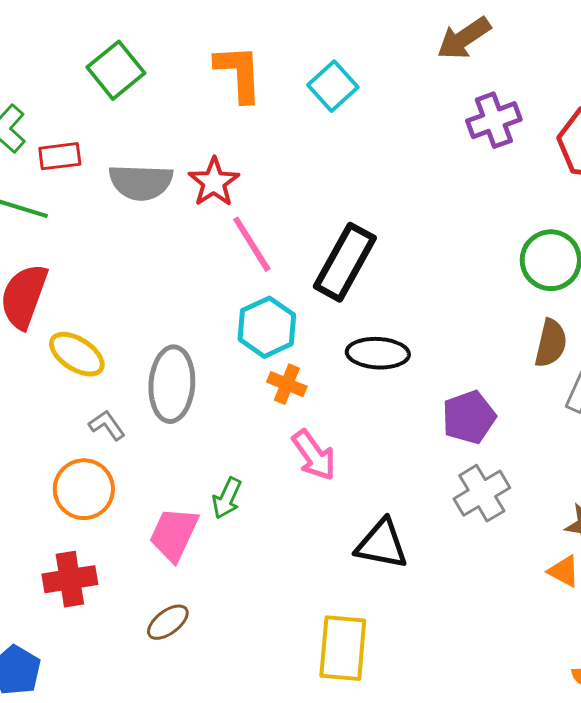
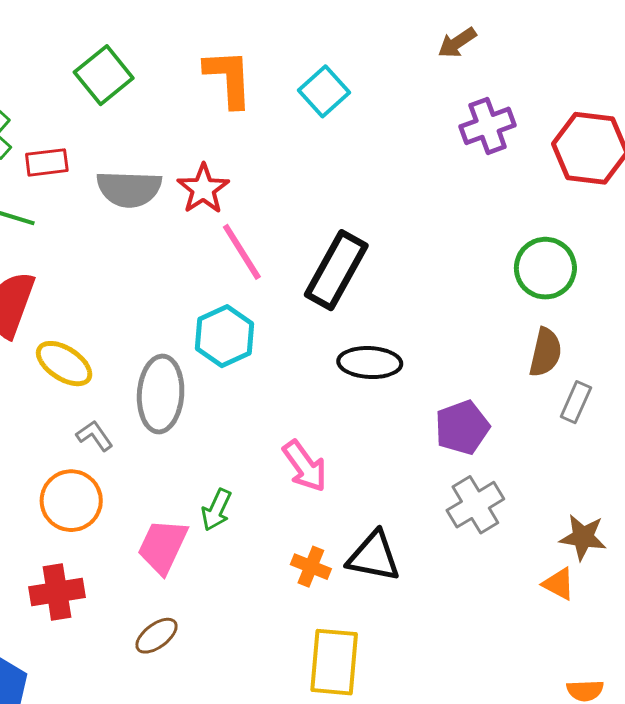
brown arrow: (464, 38) -> (457, 43), size x0.7
cyan hexagon: (267, 327) -> (225, 336), moved
orange cross: (287, 384) -> (311, 567), moved

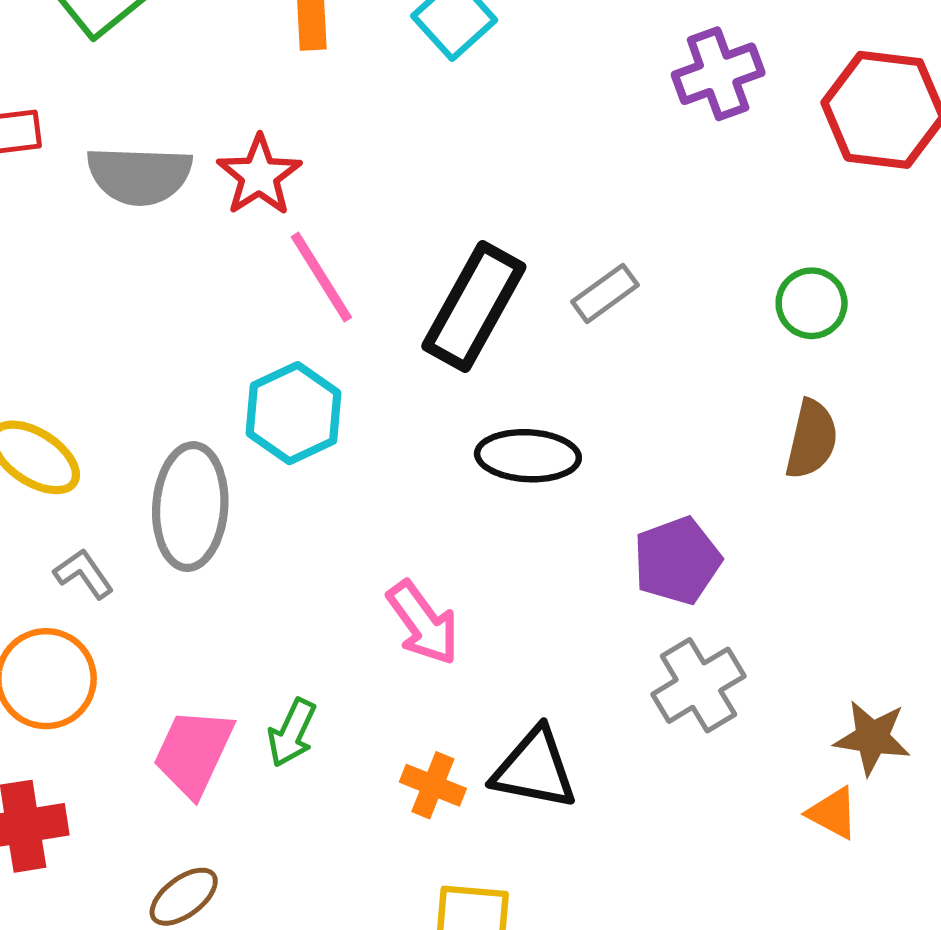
green circle: (545, 268) -> (812, 303), size x0.7
gray rectangle: (576, 402) -> (605, 293), moved, turned 30
green arrow: (216, 510) -> (292, 733), moved

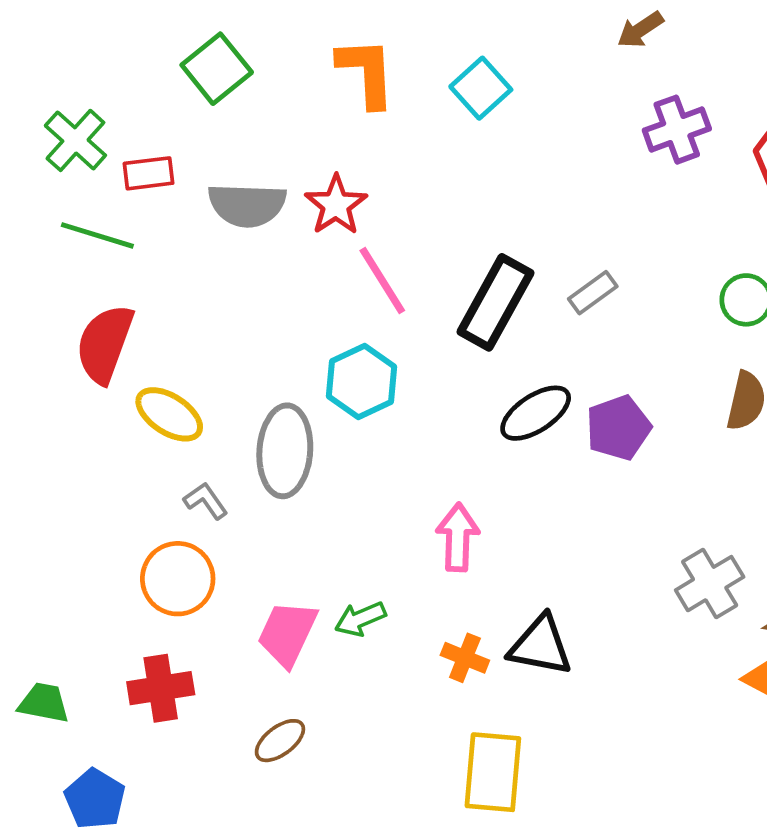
black ellipse: (528, 456) -> (536, 413), turned -36
purple pentagon: (677, 561) -> (618, 428), moved
pink arrow: (423, 623) -> (458, 537), turned -142
gray cross: (698, 685) -> (710, 584), moved
green arrow: (292, 733) -> (360, 619), turned 42

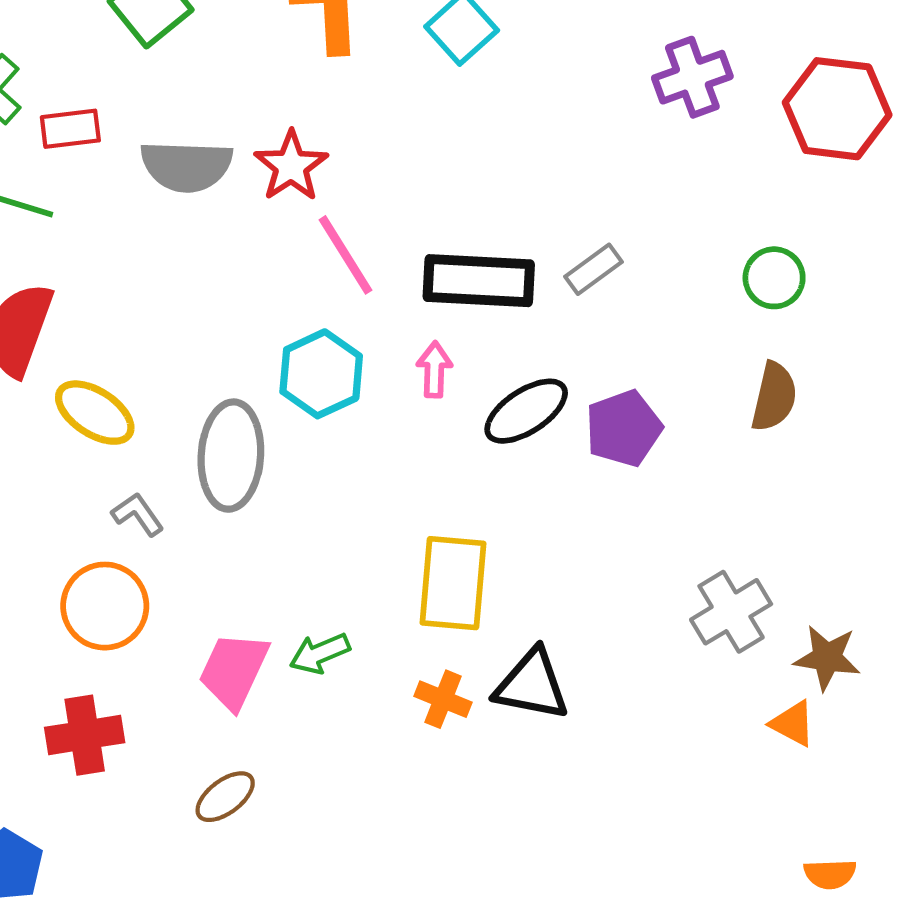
black rectangle: (495, 302) -> (479, 281), turned 64
pink arrow: (458, 537) -> (434, 370), moved, size x0.7
yellow rectangle: (493, 772) -> (453, 583), moved

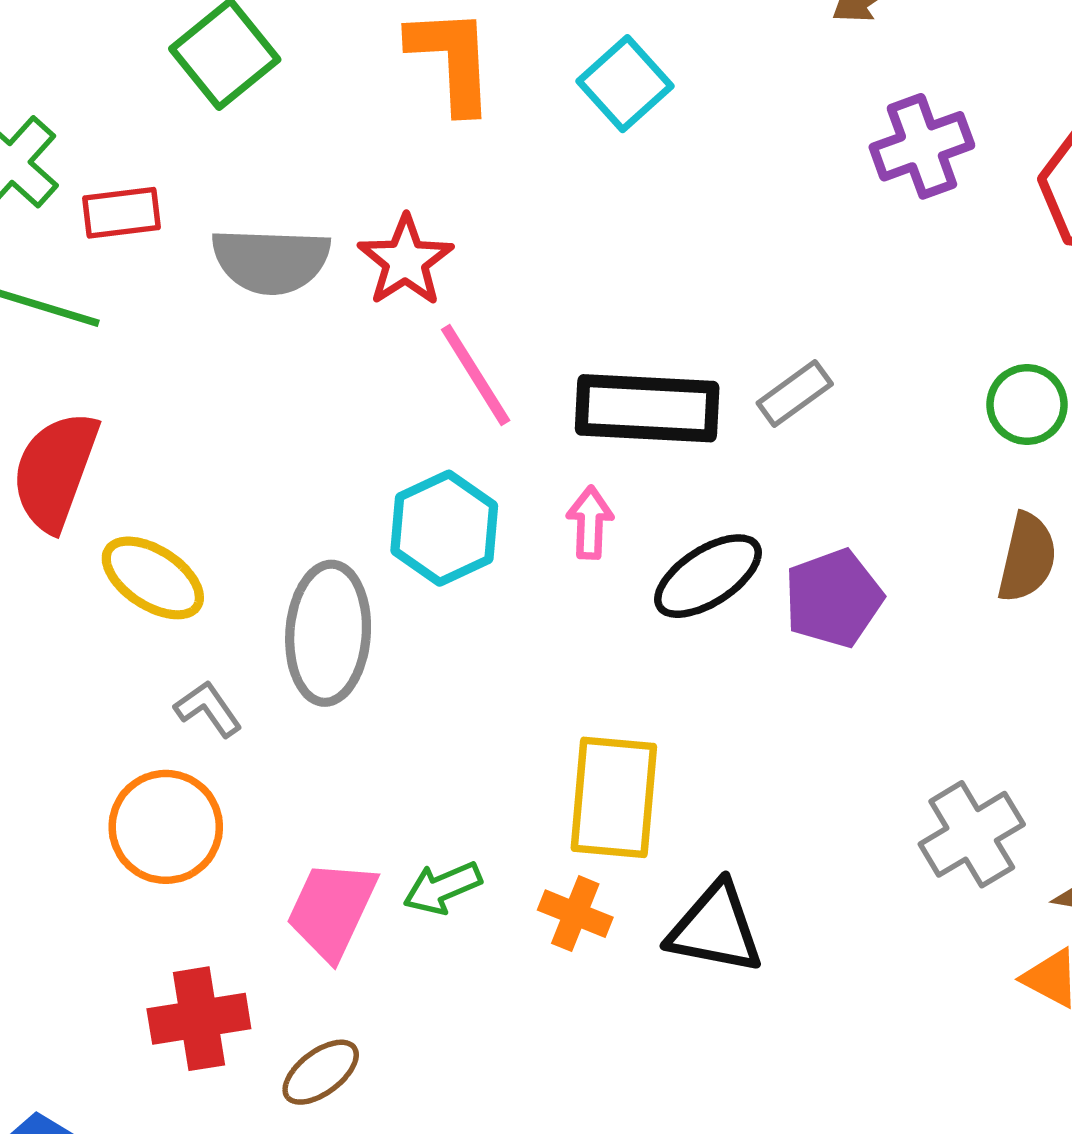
orange cross: (443, 699) -> (575, 914), moved
red cross: (85, 735) -> (199, 1019), moved

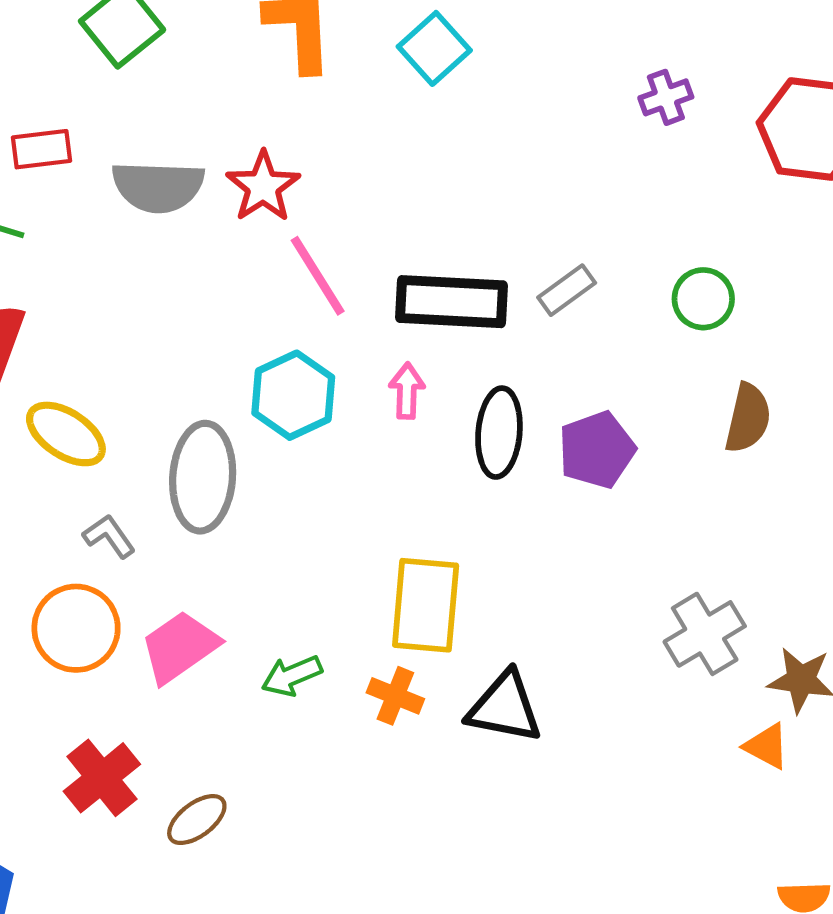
purple cross: (922, 146) -> (666, 97), size x0.7
green circle: (1027, 405) -> (703, 299), moved
black ellipse: (708, 576) -> (499, 433), turned -52
pink trapezoid: (332, 910) -> (180, 647), moved, turned 30
red cross: (199, 1019) -> (102, 778), turned -30

